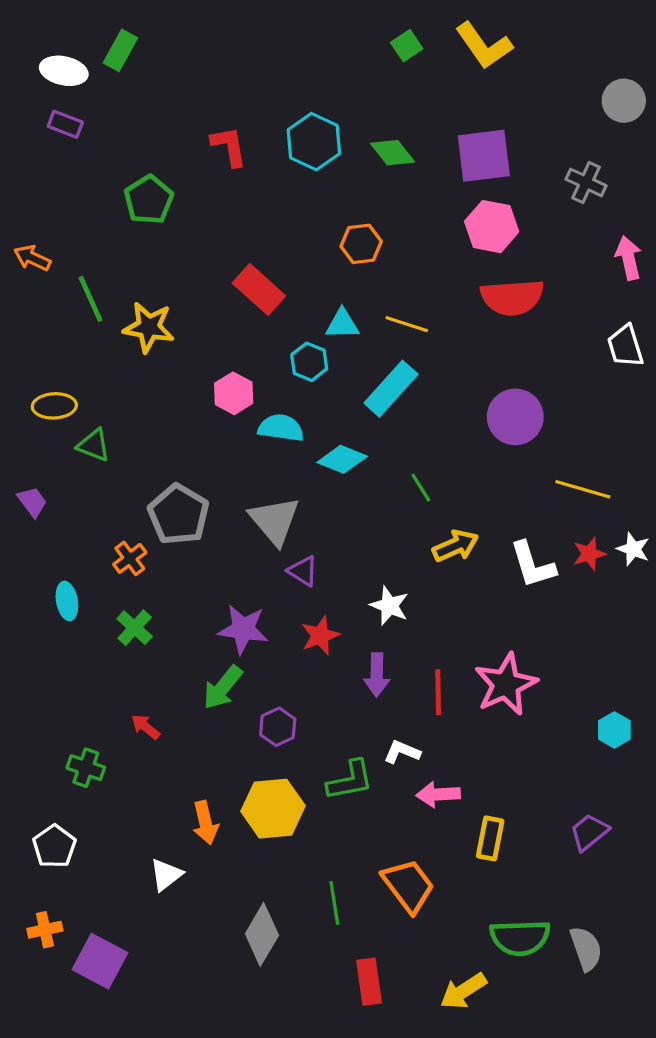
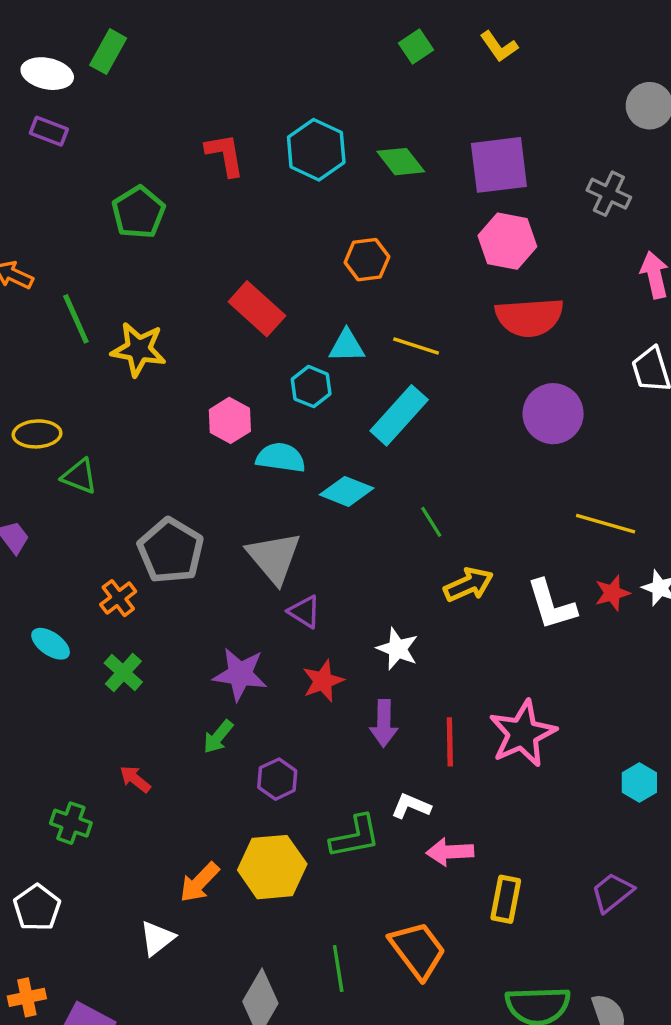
yellow L-shape: (484, 46) -> (499, 46), size x0.6
purple circle: (515, 417) -> (553, 414), moved
cyan ellipse: (67, 601) -> (51, 644), turned -45
green arrow: (223, 687) -> (218, 737), size x0.7
orange arrow: (205, 823) -> (199, 882), turned 57

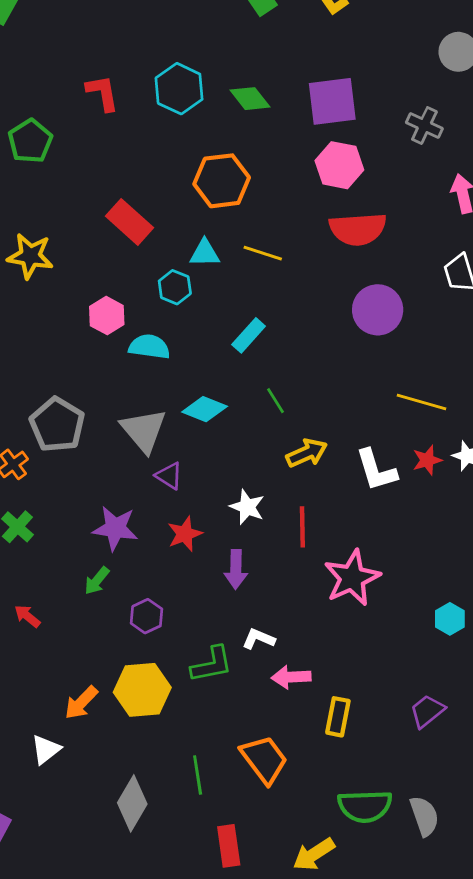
orange hexagon: (367, 260) -> (222, 181), size x1.5
cyan rectangle: (399, 415) -> (249, 335), moved, size x0.7
cyan diamond: (347, 491) -> (205, 409), moved
red line: (450, 742) -> (302, 527), moved

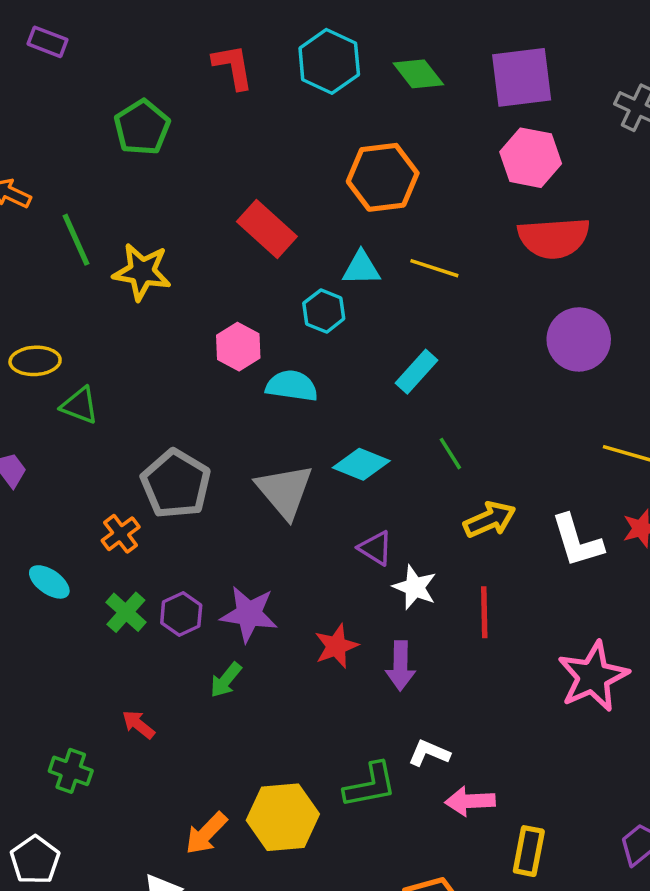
purple triangle: (169, 476) -> (376, 548), moved
red star: (185, 534) -> (336, 646), moved
pink star: (352, 578) -> (593, 676), moved
purple hexagon: (146, 616) -> (181, 614), moved

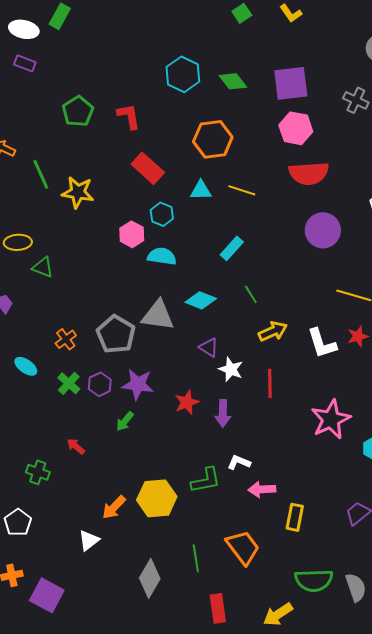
red L-shape: (233, 67) -> (129, 116), moved
cyan hexagon: (324, 311) -> (162, 214), moved
gray pentagon: (176, 484) -> (116, 334), moved
gray triangle: (285, 491) -> (158, 315), turned -42

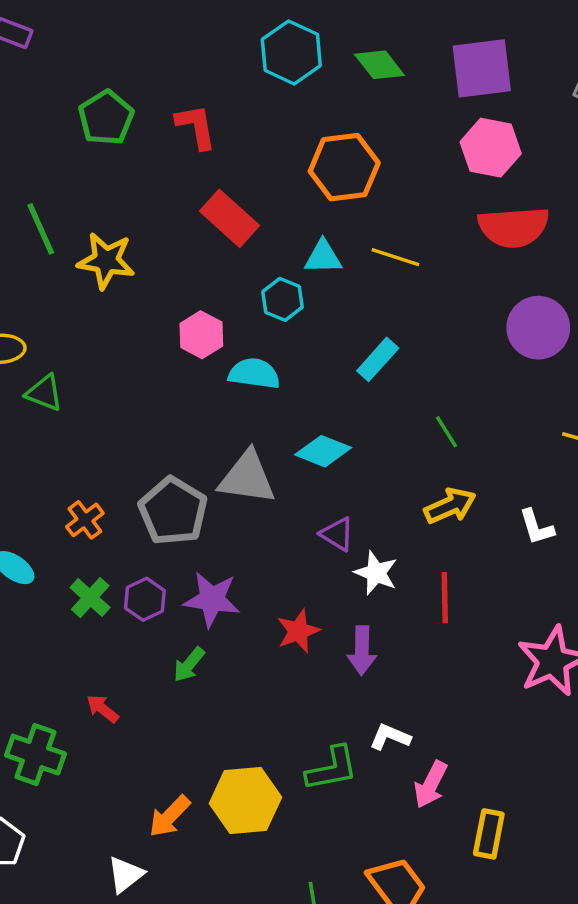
cyan hexagon: (162, 214) -> (282, 299), moved
green line: (251, 294) -> (447, 432), moved
white L-shape: (322, 343) -> (536, 527), size x0.7
green cross: (38, 472) -> (35, 755), size x1.4
pink arrow: (262, 489) -> (431, 785), turned -60

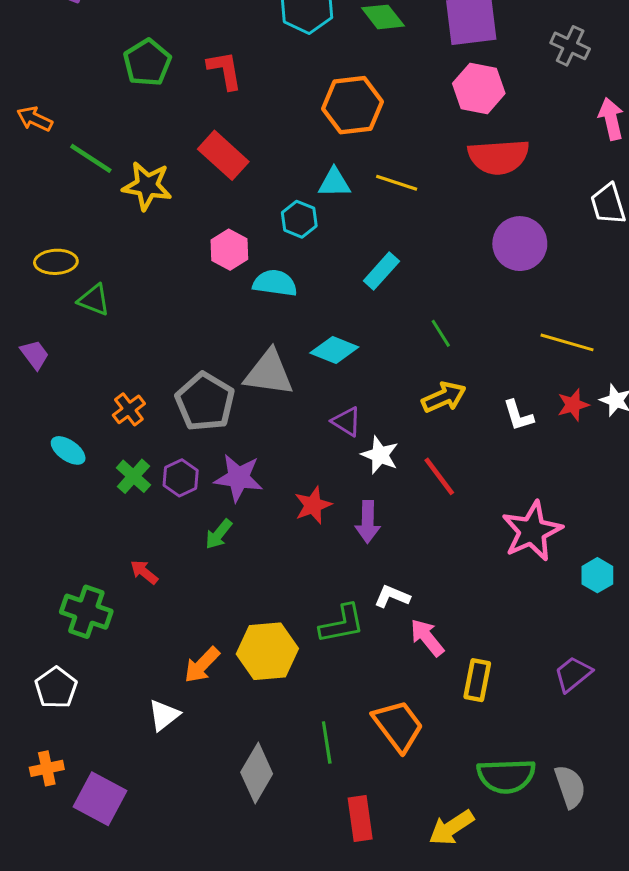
red rectangle: (230, 218) -> (223, 155), moved
green line: (41, 229) -> (91, 158), turned -33
red line: (445, 598) -> (439, 476), turned -36
pink arrow: (431, 785) -> (427, 638), turned 114

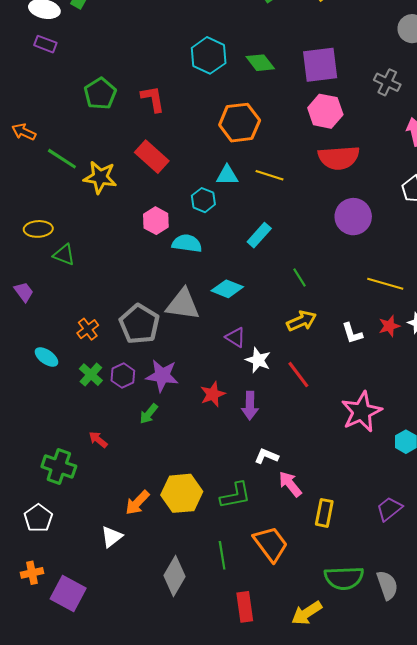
green L-shape: (342, 624) -> (235, 495), moved

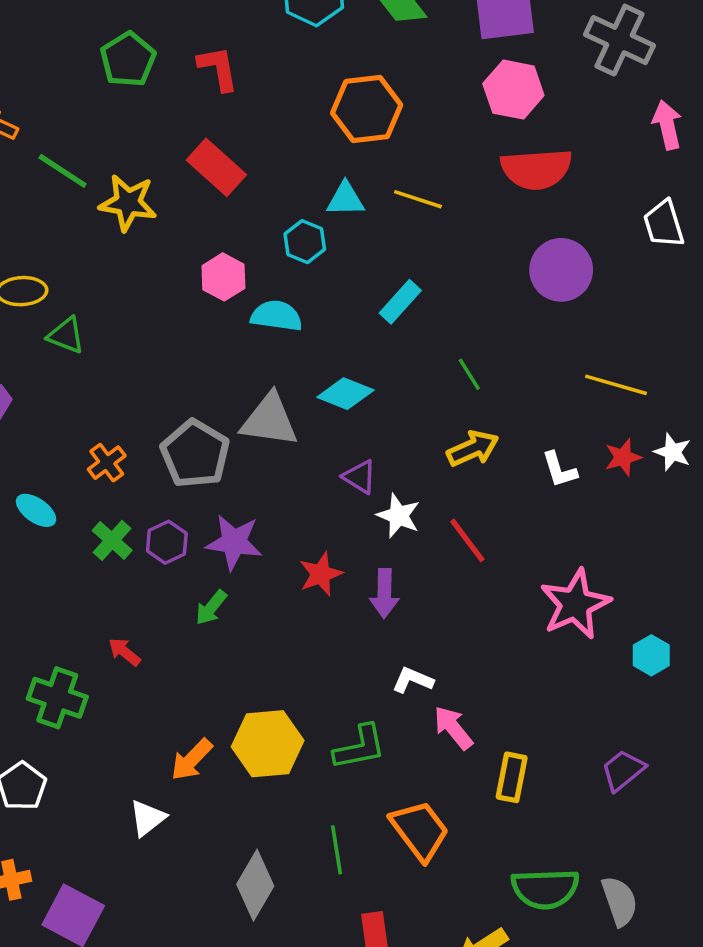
gray cross: (387, 82) -> (619, 40), size x1.5

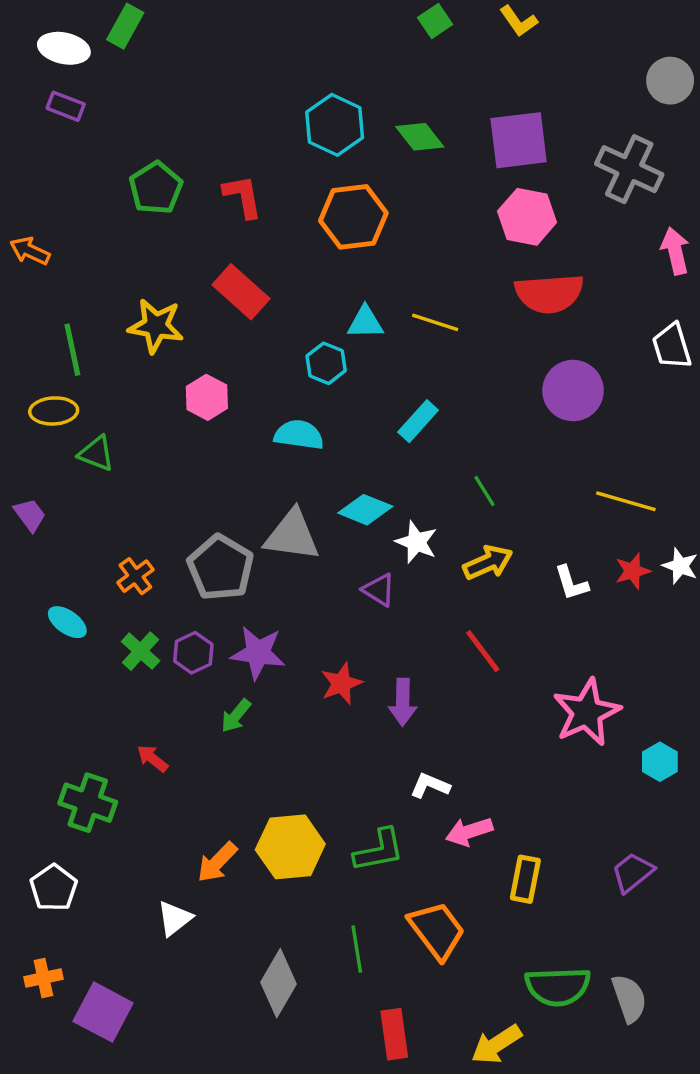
orange hexagon: (367, 109) -> (353, 217), moved
green line: (63, 171) -> (72, 350), moved, turned 45
pink hexagon: (223, 277) -> (207, 397), moved
white star: (398, 516) -> (416, 542), moved
pink arrow: (453, 728) -> (469, 832), turned -69

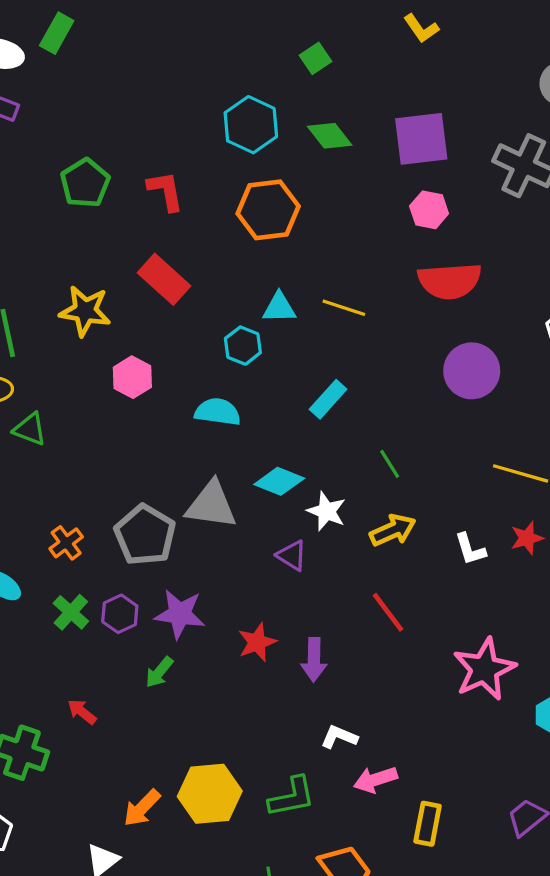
green square: (435, 21) -> (315, 58), moved
pink hexagon: (527, 217) -> (429, 210), size x0.7

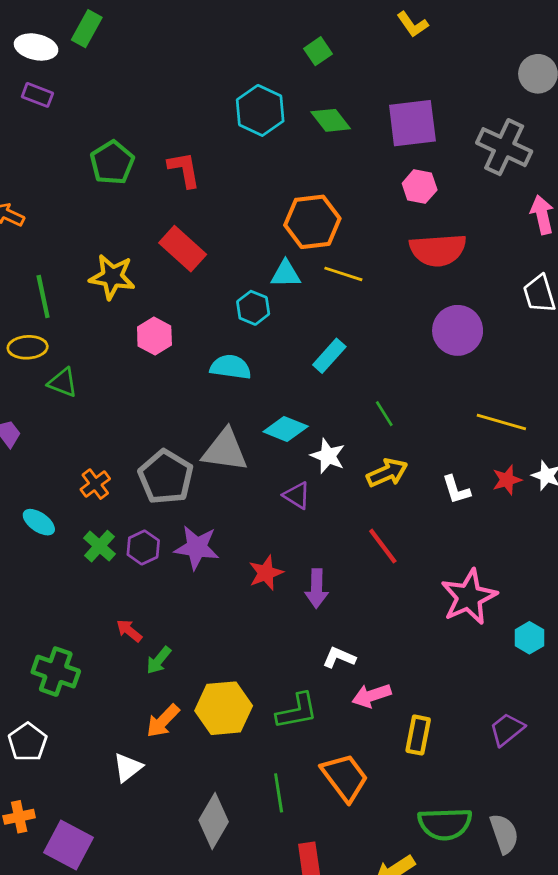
orange hexagon: (268, 210) -> (312, 222), moved
green arrow: (159, 672) -> (159, 660), moved
red arrow: (82, 712) -> (129, 631), moved

